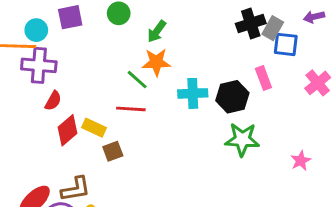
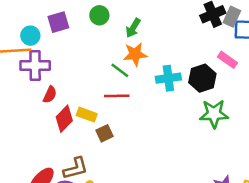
pink rectangle: (263, 78) -> (227, 60), turned -30

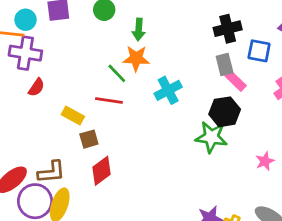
gray rectangle: (232, 17) -> (225, 65), moved, turned -48
green arrow: (133, 28) -> (139, 29), turned -36
cyan cross: (168, 78) -> (168, 90), turned -30
black hexagon: (202, 78) -> (225, 112), moved
red diamond: (64, 119) -> (102, 171), moved

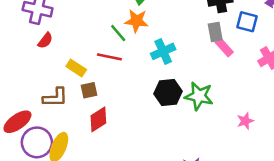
black hexagon: (225, 112) -> (168, 92), moved
brown L-shape: (51, 172) -> (55, 97), moved

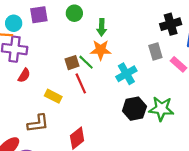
gray rectangle: (215, 32) -> (155, 51), moved
red line: (109, 57) -> (81, 83), turned 60
brown square: (89, 90) -> (72, 63), moved

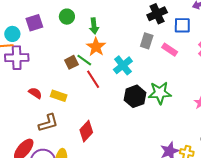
orange star: (101, 50) -> (96, 47), turned -30
gray rectangle: (155, 51) -> (147, 41), turned 42
red semicircle: (24, 75) -> (35, 93), moved, turned -80
red line: (81, 83) -> (93, 79), moved

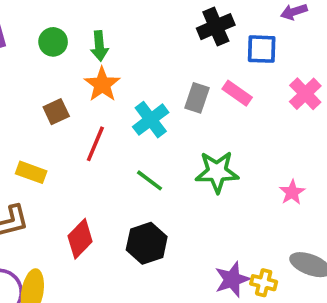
green circle: (67, 17) -> (53, 42), moved
gray rectangle: (147, 41) -> (197, 98), moved
green line: (84, 60) -> (150, 180), moved
red line: (93, 79) -> (95, 144), turned 54
black hexagon: (135, 96) -> (147, 243), moved

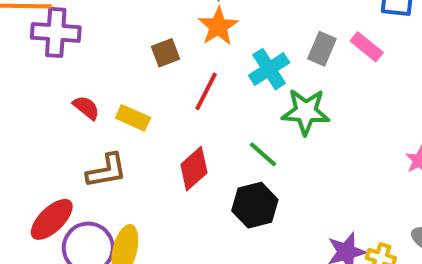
green star: (217, 172) -> (306, 112), moved
green line: (150, 180) -> (263, 154), moved
red diamond: (80, 239) -> (194, 169), moved

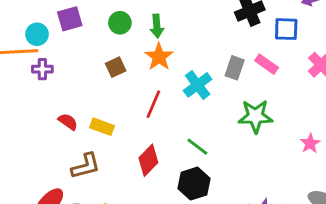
purple cross: (56, 32) -> (42, 69), size x0.6
brown square: (165, 53) -> (116, 67), moved
green star: (306, 112) -> (255, 116), moved

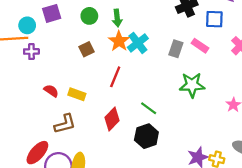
cyan cross: (198, 85) -> (138, 43), moved

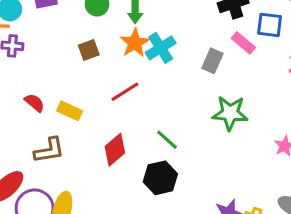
pink rectangle: (200, 46) -> (243, 43), moved
red line: (115, 77) -> (125, 92), turned 30

